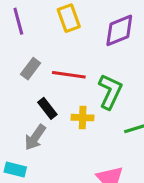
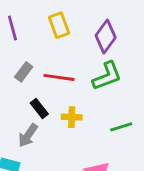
purple diamond: (119, 30) -> (106, 37), turned -32
green L-shape: (110, 92) -> (107, 76), moved, turned 44

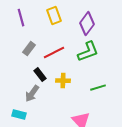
red line: (59, 77) -> (54, 53), turned -35

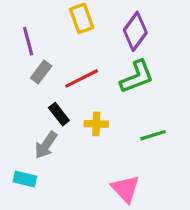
purple line: (21, 18) -> (28, 41), moved

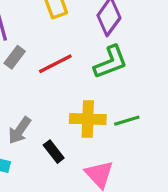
black rectangle: (59, 114) -> (54, 152), moved
yellow cross: (96, 124) -> (88, 119), moved, size x1.5

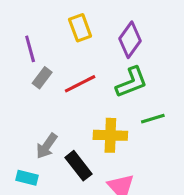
green line: (127, 121) -> (153, 119), moved
black rectangle: (54, 152) -> (79, 166), size x1.4

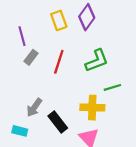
purple diamond: (130, 40) -> (87, 17), moved
red line: (80, 84) -> (59, 62), turned -45
yellow cross: (110, 135) -> (92, 108), moved

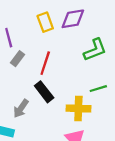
purple diamond: (87, 17) -> (73, 19), turned 45
green L-shape: (97, 61) -> (95, 50), moved
black rectangle: (58, 122) -> (44, 92), moved

